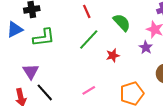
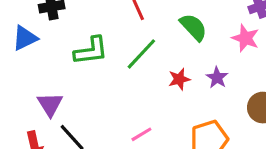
green L-shape: (44, 37) -> (91, 51), moved
purple star: (146, 47) -> (217, 78), moved

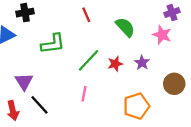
green line: (141, 54) -> (88, 60), moved
pink line: (141, 134) -> (84, 94), moved, turned -48

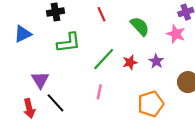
black cross: (25, 13) -> (56, 12), moved

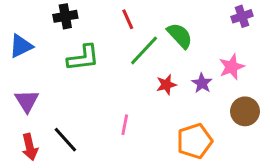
pink star: (176, 34) -> (232, 67), moved, turned 30
green line: (104, 59) -> (144, 50), moved
purple triangle: (40, 80) -> (27, 101), moved

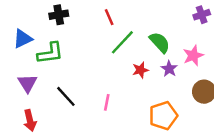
green semicircle: (180, 36) -> (160, 42), moved
green L-shape: (83, 58) -> (50, 53), moved
black line: (65, 140) -> (66, 96), moved

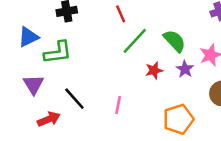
red arrow: (30, 120) -> (49, 119), moved, turned -100

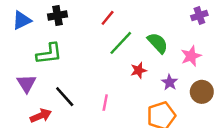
red line: (121, 14) -> (108, 18), turned 63
blue triangle: (28, 37) -> (22, 20), moved
purple star: (185, 69) -> (170, 82), moved

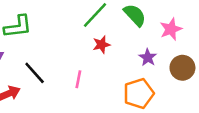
red star: (139, 70) -> (101, 45), moved

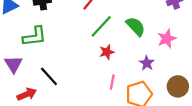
brown circle: (182, 68) -> (178, 86), moved
pink line: (78, 79) -> (112, 82), moved

